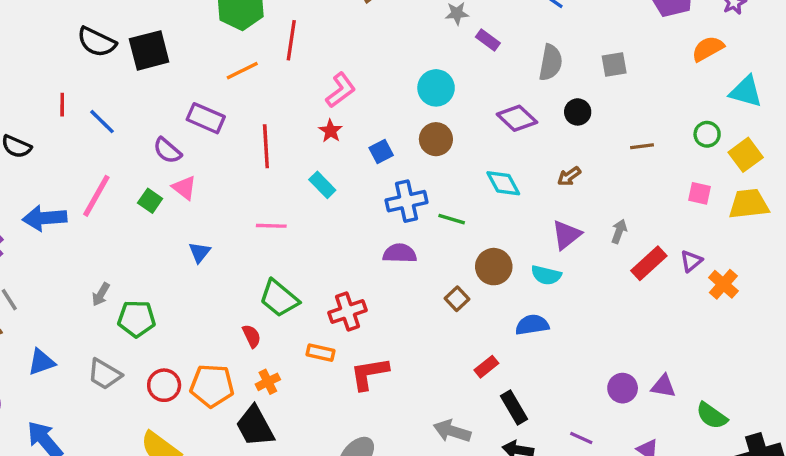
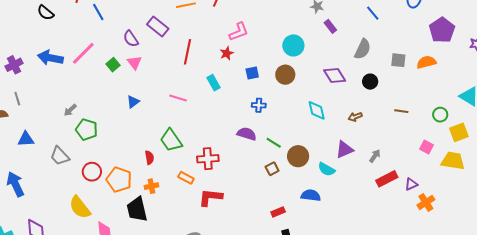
orange semicircle: (708, 49) -> (426, 62), moved
blue cross: (406, 201) -> (259, 105), size x0.6
green line: (452, 219) -> (274, 143), moved

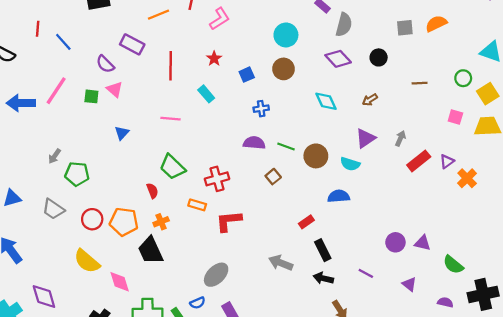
pink L-shape: (239, 32) -> (220, 19), moved
gray semicircle: (363, 49) -> (344, 25), moved
green square: (113, 65) -> (91, 96), turned -32
brown square: (272, 169) -> (273, 177), moved

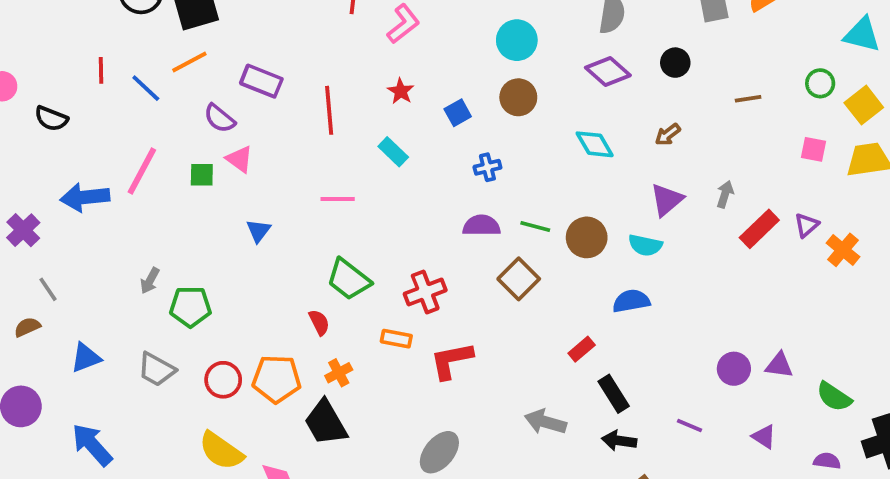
orange line: (159, 15) -> (189, 62), moved
brown square: (273, 177) -> (519, 279), size x1.5

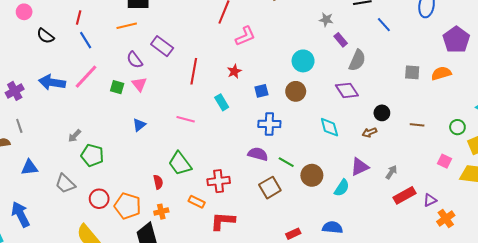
black circle: (675, 63) -> (382, 113), moved
blue line: (146, 88) -> (86, 40), moved
blue cross: (487, 167) -> (269, 124), size x1.5
cyan semicircle: (645, 245) -> (342, 188), turned -84
blue semicircle: (631, 301) -> (332, 227), moved

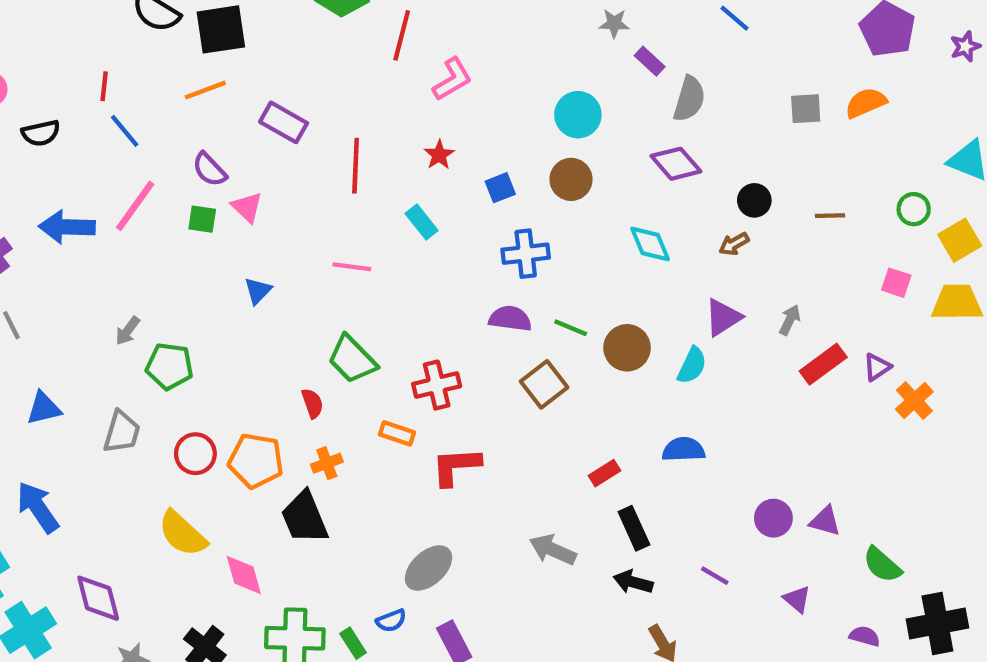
black semicircle: (45, 36) -> (41, 133), turned -42
purple semicircle: (135, 60) -> (209, 169), moved
gray trapezoid: (65, 184) -> (122, 432), turned -110

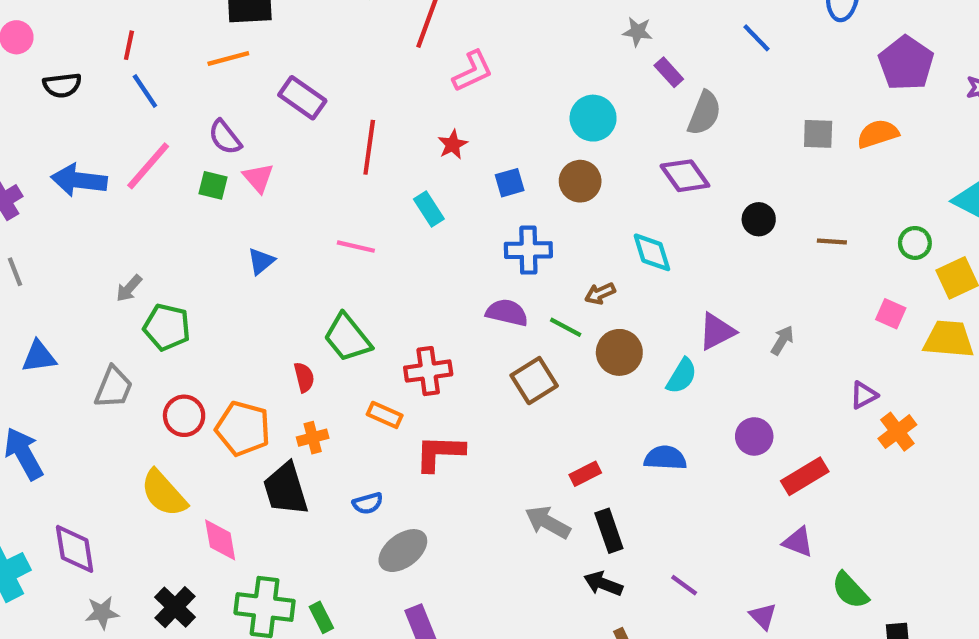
brown arrow: (734, 244) -> (600, 293), moved
red rectangle: (823, 364) -> (805, 476), moved
purple circle: (773, 518) -> (754, 436), moved
gray arrow: (553, 550) -> (548, 522), moved
blue semicircle: (391, 621) -> (368, 503), moved

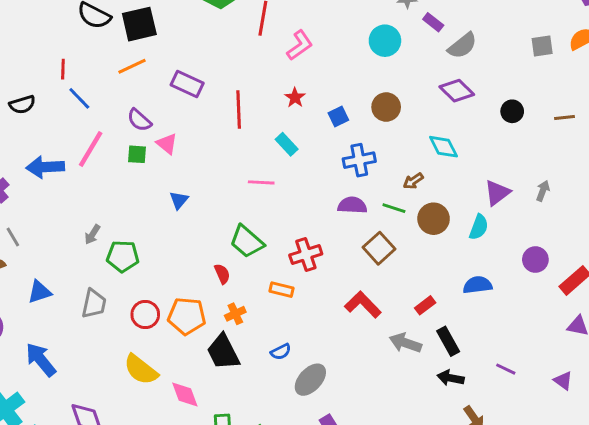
gray semicircle: (704, 113) -> (462, 46), turned 40
cyan circle: (593, 118) -> (385, 41), moved
pink line: (356, 247) -> (261, 182), moved
red L-shape: (440, 453) -> (363, 305), moved, turned 54

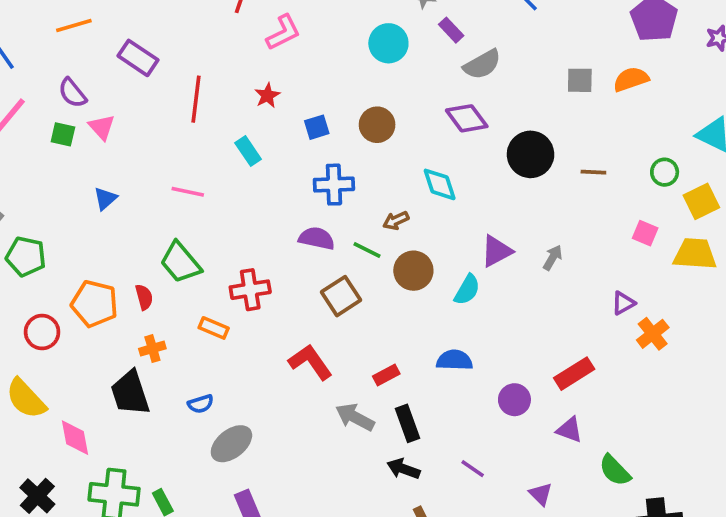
black circle: (512, 111) -> (531, 154), size x1.6
pink line: (261, 182) -> (188, 192), moved
purple circle: (535, 260) -> (514, 400), moved
orange pentagon: (187, 316) -> (95, 304), moved

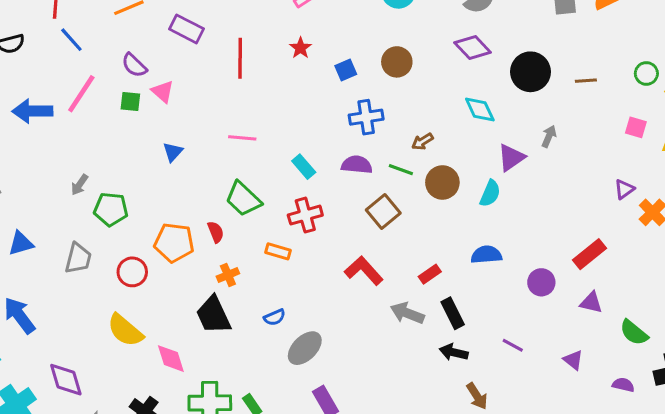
cyan rectangle: (248, 151) -> (304, 167), moved
cyan diamond: (440, 184) -> (480, 110), moved
gray arrow: (553, 258) -> (549, 136), moved

